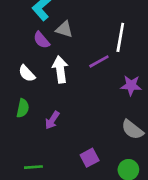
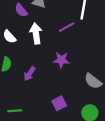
purple star: (131, 85) -> (61, 60), moved

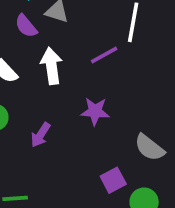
purple square: (59, 103) -> (113, 180), moved

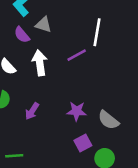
purple star: (95, 111) -> (77, 111), moved

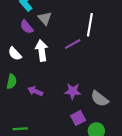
gray triangle: (44, 25) -> (45, 18), turned 32
purple arrow: (32, 111) -> (35, 91), turned 80

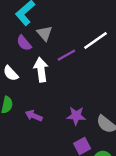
white line: (90, 25) -> (95, 41), turned 45
purple line: (73, 44) -> (66, 55), moved

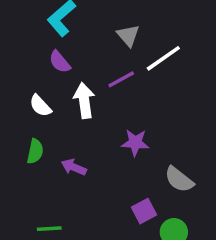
gray triangle: (45, 33) -> (128, 35), moved
purple star: (76, 116) -> (135, 143), moved

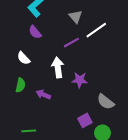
white arrow: (84, 100) -> (58, 67), moved

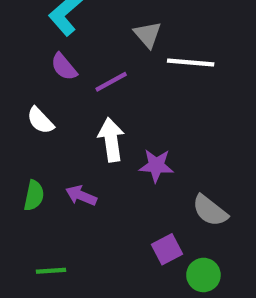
white line: (96, 30) -> (191, 62), turned 40
purple line: (71, 43) -> (111, 82), moved
green semicircle: (20, 85) -> (34, 196), moved

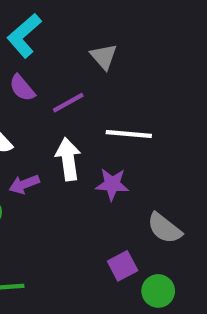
white line: (191, 62) -> (129, 134), moved
purple arrow: (81, 196) -> (24, 184), moved, turned -44

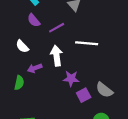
purple star: (112, 184) -> (71, 79), moved
purple square: (123, 266) -> (84, 95), moved

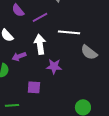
gray semicircle: (104, 90) -> (89, 52), moved
purple square: (84, 95) -> (34, 87), moved, turned 32

